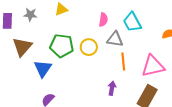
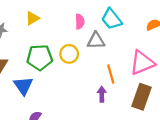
orange line: (123, 61) -> (111, 74), moved

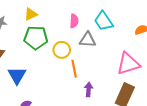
green pentagon: (40, 57) -> (36, 38), moved
orange line: (111, 74) -> (74, 69), moved

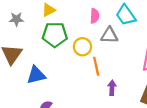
blue triangle: (17, 76) -> (36, 75), turned 48

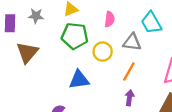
pink semicircle: (95, 16) -> (110, 19), moved
orange line: (96, 66) -> (129, 71), moved, turned 36
blue triangle: (36, 75) -> (79, 80), moved

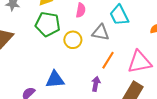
orange line: (129, 71) -> (108, 60), moved
blue triangle: (79, 80) -> (55, 80), moved

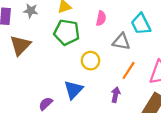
yellow circle: (73, 40) -> (91, 61), moved
blue triangle: (55, 80) -> (73, 90), turned -42

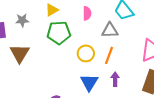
orange line: (129, 70) -> (109, 55), moved
blue triangle: (73, 90) -> (89, 82), moved

